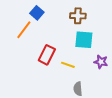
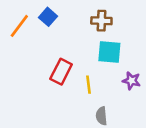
orange line: (24, 30) -> (19, 26), moved
yellow line: (68, 65) -> (88, 85), turned 64

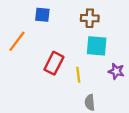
blue square: (48, 17) -> (42, 15), turned -35
orange line: (19, 26) -> (17, 41), moved

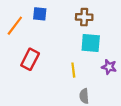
orange line: (17, 41) -> (15, 26), moved
red rectangle: (54, 63) -> (30, 59), moved

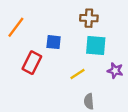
blue square: (40, 14) -> (54, 42), moved
yellow line: (73, 70) -> (78, 74), turned 64

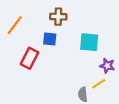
brown cross: (89, 18) -> (58, 17), moved
yellow line: (78, 74) -> (99, 84), moved

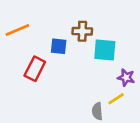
brown cross: (58, 17) -> (82, 31), moved
orange line: (15, 25) -> (17, 30), turned 30

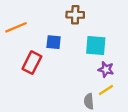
brown cross: (82, 31) -> (75, 15), moved
purple star: (126, 78) -> (106, 69), moved

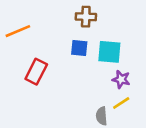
blue square: (54, 42) -> (79, 48), moved

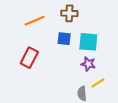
orange line: (18, 31) -> (35, 21), moved
purple star: (121, 79) -> (88, 64), moved

